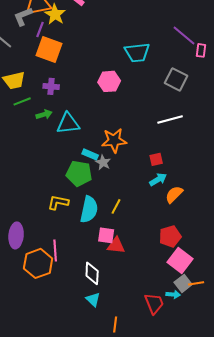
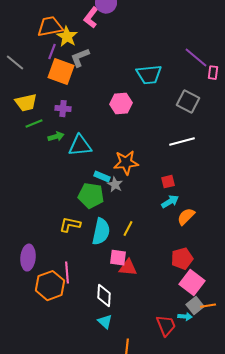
gray L-shape: (23, 16) -> (80, 58), moved

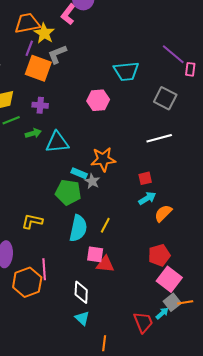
yellow L-shape: (70, 225) -> (32, 221), moved
cyan arrow: (185, 317) -> (162, 313), turned -48

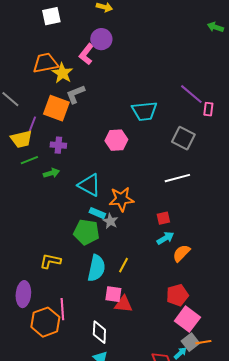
purple line: (29, 48) -> (32, 124), moved
cyan triangle: (57, 142) -> (89, 185), moved, turned 35

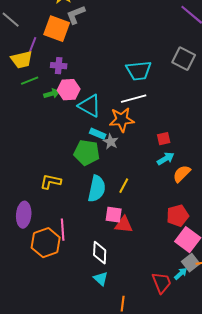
cyan trapezoid: (144, 111) -> (139, 71), moved
pink hexagon: (116, 140) -> (69, 90), moved
white line: (177, 178) -> (134, 99), moved

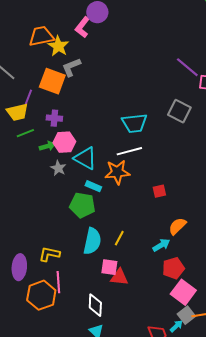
gray star: (111, 142) -> (58, 168), moved
cyan arrow: (166, 159) -> (161, 245), moved
yellow L-shape: (51, 182) -> (49, 254), moved

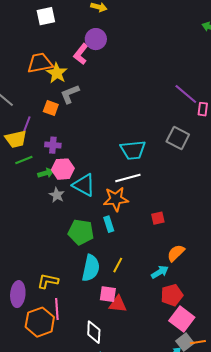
orange square: (52, 81) -> (51, 108), size x0.6
cyan rectangle: (93, 186) -> (109, 224), moved, turned 49

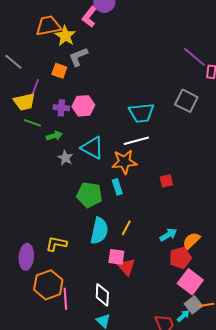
green line: (24, 160) -> (32, 123), turned 42
pink hexagon: (63, 169) -> (83, 106), moved
orange semicircle: (176, 253) -> (191, 241), moved
red triangle: (118, 304) -> (126, 267), turned 42
pink line: (57, 309) -> (65, 299), moved

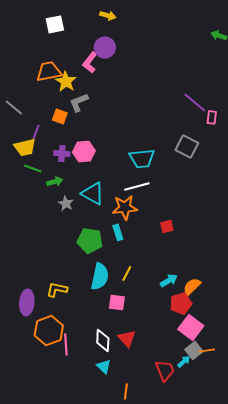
red triangle: (126, 267) -> (127, 338), moved

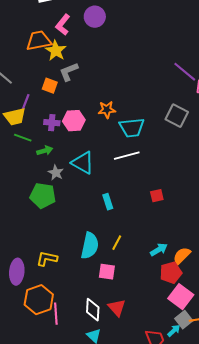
pink L-shape: (90, 62) -> (63, 25), moved
orange star: (125, 207) -> (107, 110), moved, size x0.7
green pentagon: (90, 240) -> (43, 196), moved

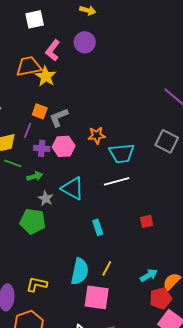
gray L-shape: (69, 72) -> (59, 117), moved
purple line: (26, 102) -> (28, 130), moved
pink square: (107, 272) -> (97, 297), size x1.5

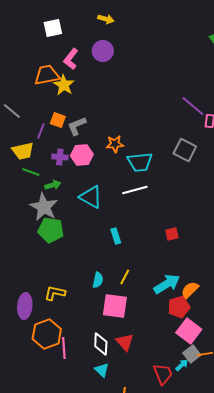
purple line: (28, 130) -> (41, 131), moved
gray star: (46, 198) -> (44, 207), moved, size x1.8
red square: (147, 221) -> (172, 234), moved
cyan semicircle: (80, 271) -> (98, 280), size x0.6
cyan arrow: (149, 275) -> (167, 284), size x1.5

